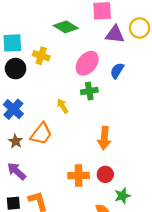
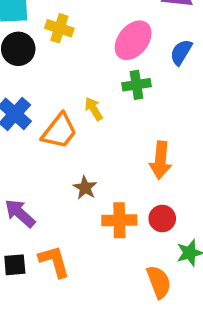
orange trapezoid: (41, 134) -> (59, 131), moved
brown star: (16, 141) -> (85, 188), moved

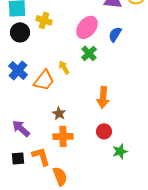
green cross: (137, 85) -> (89, 53), turned -35
orange cross: (119, 220) -> (63, 136), moved
orange semicircle: (159, 282) -> (60, 176), moved

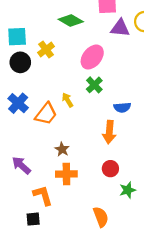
yellow cross: (44, 20) -> (46, 49), turned 35
blue semicircle: (115, 34) -> (122, 107), moved, turned -126
black square: (18, 158) -> (33, 219), moved
orange semicircle: (60, 176) -> (101, 217), moved

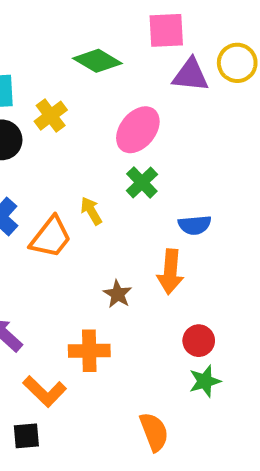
brown star: (62, 149) -> (118, 294), moved
red circle: (110, 169) -> (199, 341), moved
orange L-shape: (43, 195) -> (45, 391), turned 150

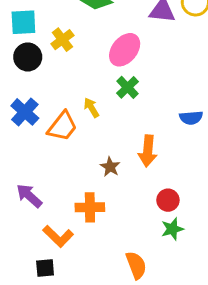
blue semicircle: (195, 225) -> (191, 118), moved

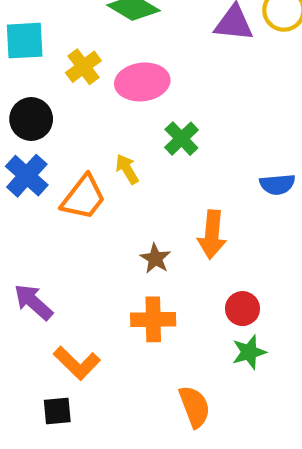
pink ellipse: (125, 50) -> (142, 82), moved, turned 44
black circle: (28, 57) -> (31, 119), moved
orange cross: (90, 207) -> (153, 319), moved

